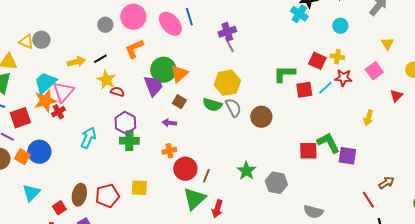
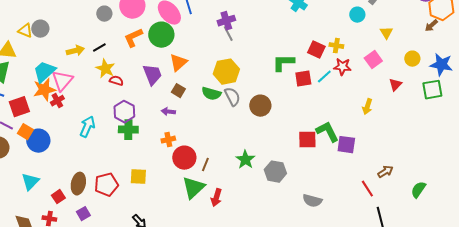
cyan circle: (340, 26) -> (357, 15), moved
green circle: (163, 70) -> (161, 35), moved
orange square: (22, 157) -> (25, 132), moved

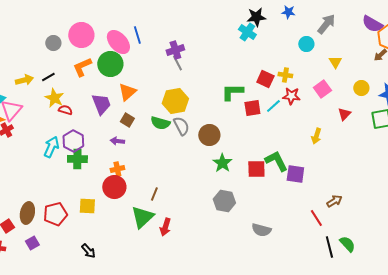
cyan arrow: (87, 127) -> (51, 147), moved
red circle: (184, 158) -> (114, 187), moved
green star: (245, 160) -> (222, 163), moved
green semicircle: (418, 190) -> (347, 244), moved, turned 102

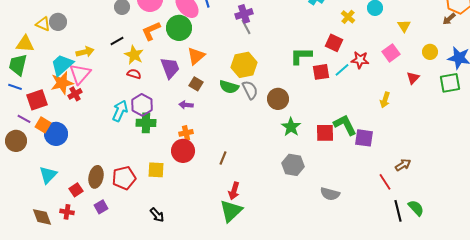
yellow cross: (285, 75) -> (348, 17), moved, turned 32
yellow arrow: (24, 80) -> (85, 52), moved
yellow star: (54, 98) -> (134, 55), moved
green triangle: (142, 217) -> (231, 211), moved

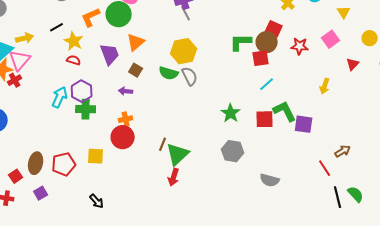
cyan line: (342, 70) -> (267, 84), moved
brown circle: (278, 99) -> (267, 42), moved
green triangle: (231, 211) -> (178, 154), moved

